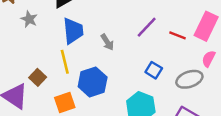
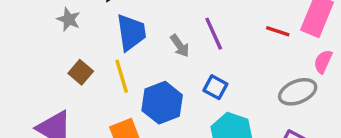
purple line: (147, 27) -> (214, 34), moved, turned -65
blue square: (154, 70) -> (215, 87), moved
brown square: (38, 77) -> (81, 72), moved

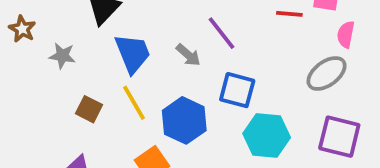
blue square: (215, 87) -> (237, 90), size x1.4

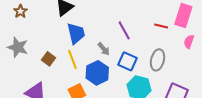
gray arrow: (188, 55) -> (104, 49), moved
gray star: (62, 56) -> (18, 47), moved, size x1.5
gray ellipse: (327, 73) -> (158, 60), moved, turned -50

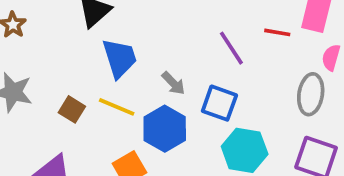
purple line: (124, 30) -> (231, 48), moved
yellow line: (72, 59) -> (117, 107), turned -42
gray ellipse: (158, 60) -> (311, 94), moved

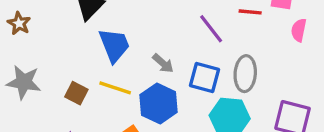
gray ellipse: (311, 94) -> (245, 74), moved

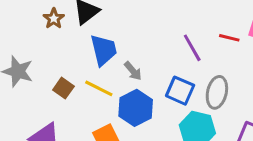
brown star: (19, 23) -> (54, 19), moved
gray arrow: (163, 63) -> (133, 71), moved

